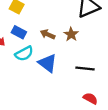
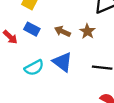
cyan semicircle: (24, 54) -> (34, 68), moved

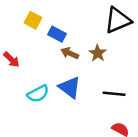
blue rectangle: (32, 29) -> (57, 34), moved

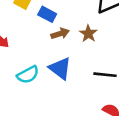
brown arrow: (70, 53) -> (60, 34), turned 138

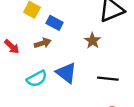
brown arrow: (60, 34) -> (43, 43), moved

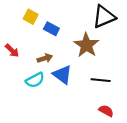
brown star: (93, 41) -> (86, 45), size x1.6
brown arrow: (43, 43) -> (45, 58), moved

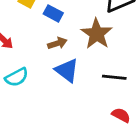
brown arrow: (45, 58) -> (57, 43), moved
cyan semicircle: (35, 80) -> (17, 77), moved

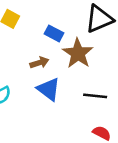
blue rectangle: (53, 13) -> (54, 33), moved

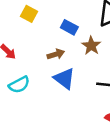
brown star: (78, 53) -> (91, 46), size x0.7

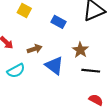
brown star: (91, 46) -> (80, 50), moved
brown arrow: (56, 54) -> (35, 49), moved

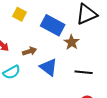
blue rectangle: (58, 22) -> (53, 25), size x1.6
brown star: (80, 50) -> (72, 42), moved

